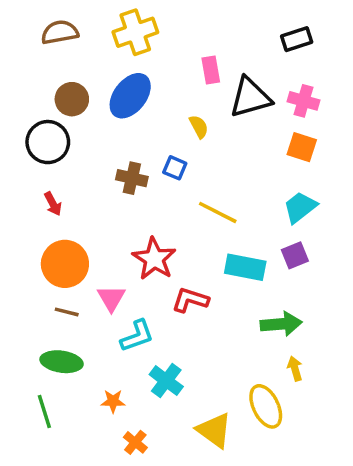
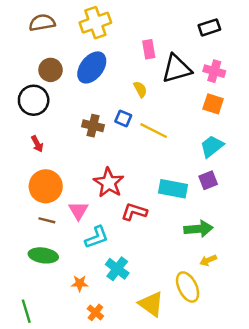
yellow line: (218, 212) -> (154, 131), moved
yellow arrow: (295, 369) -> (208, 260), turned -98
green line: (44, 411) -> (26, 311), moved

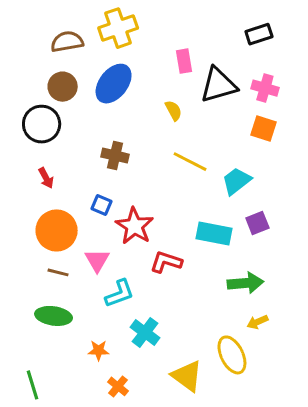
brown semicircle: (42, 23) -> (67, 42), moved
blue square: (123, 118) -> (102, 205), moved
cyan trapezoid: (212, 146) -> (236, 181), moved

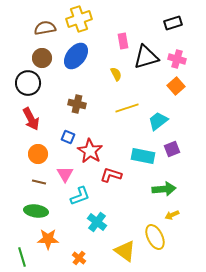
orange square: (263, 129) -> (176, 86), turned 30
yellow line: (190, 162) -> (127, 108), turned -45
red arrow: (46, 178) -> (31, 119), size x1.6
orange circle: (57, 230) -> (38, 154), size x0.7
orange star: (99, 350) -> (48, 239), moved, size x1.5

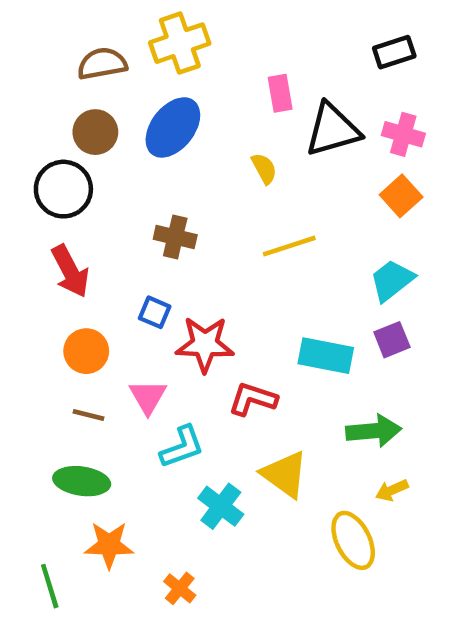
cyan trapezoid: (158, 121) -> (392, 280), moved
red star: (90, 151) -> (205, 344), turned -30
yellow triangle: (125, 251) -> (285, 474), moved

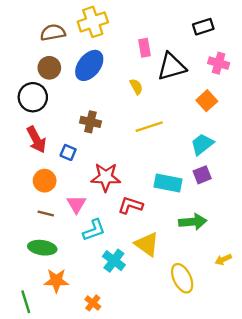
pink cross: (403, 134) -> (219, 63), moved
blue square: (155, 312) -> (68, 152), moved
yellow arrow: (392, 490) -> (223, 259), moved

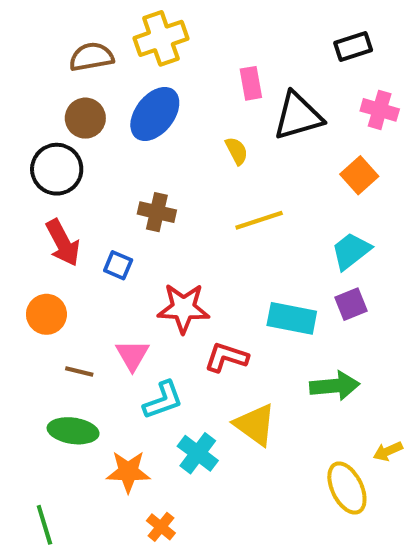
orange circle: (45, 181) -> (46, 314), moved
yellow ellipse: (182, 278) -> (347, 488), moved
orange star: (56, 281) -> (128, 472), moved

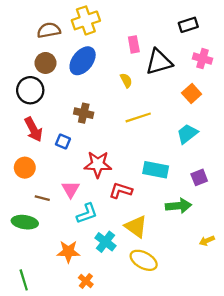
purple square: (351, 304) -> (199, 177), moved
green ellipse: (73, 431) -> (25, 222), moved
yellow ellipse: (347, 488) -> (144, 260), moved, turned -36

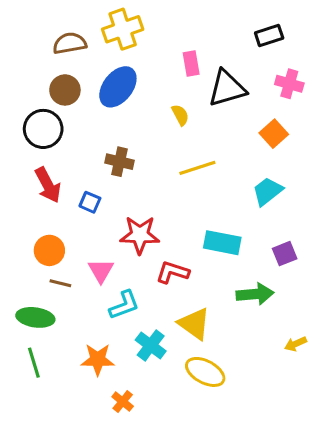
orange circle: (25, 168) -> (49, 250), moved
green line: (24, 280) -> (34, 363), moved

